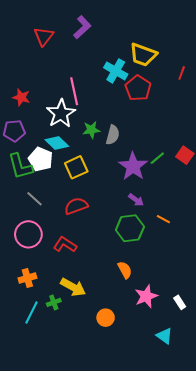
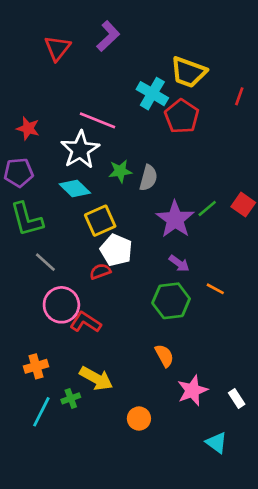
pink line: (74, 91) -> (98, 120), turned -56
white pentagon: (41, 159) -> (116, 250), moved
red semicircle: (76, 206) -> (100, 271), size x0.7
pink circle: (28, 234) -> (61, 305), moved

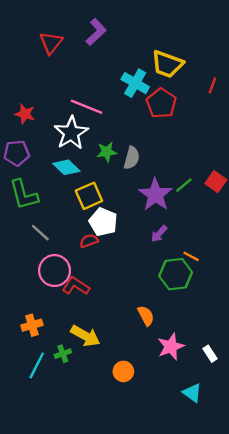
purple arrow: (179, 263) -> (159, 234), turned 96
green hexagon: (171, 301) -> (176, 274), moved

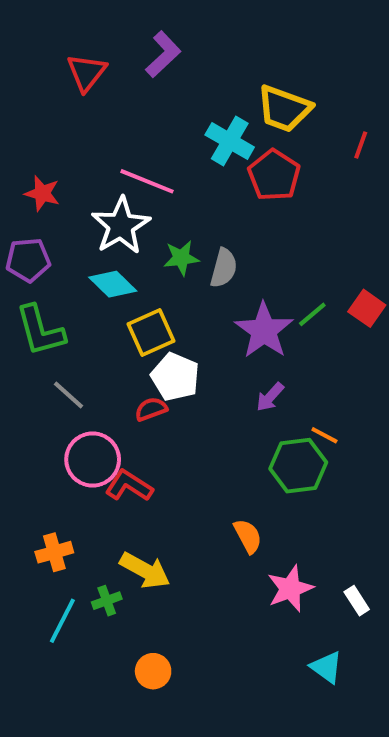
orange circle: (123, 371) -> (153, 671), moved

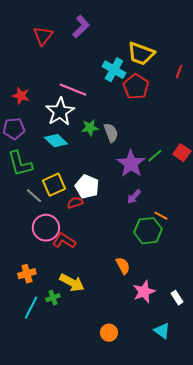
gray semicircle: (224, 268) -> (111, 133), turned -36
yellow square: (151, 332) -> (54, 185), moved
orange circle: (153, 671) -> (109, 333), moved

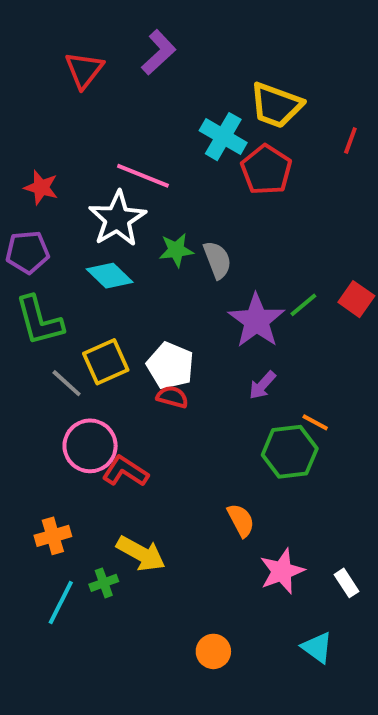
red semicircle: (75, 203) -> (172, 397), moved, turned 35

